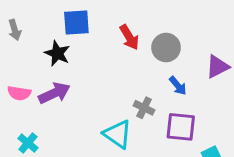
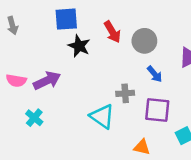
black star: (57, 53) -> (79, 46), moved
gray cross: (144, 108) -> (125, 93), turned -30
cyan cross: (28, 143) -> (34, 118), moved

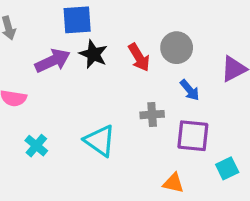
red arrow: (112, 32) -> (139, 57), moved
purple arrow: (47, 81) -> (53, 61), moved
cyan triangle: (102, 116) -> (100, 141), moved

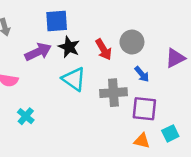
gray cross: (152, 115) -> (113, 93), size x1.5
cyan triangle: (100, 141) -> (74, 79), moved
orange triangle: (173, 183) -> (142, 141), moved

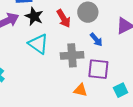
orange triangle: (142, 141) -> (80, 90), moved

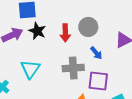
red arrow: (64, 18) -> (65, 33), turned 30
cyan triangle: (38, 44) -> (30, 69), moved, turned 30

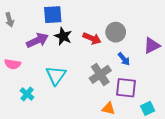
red arrow: (65, 33) -> (92, 38), turned -66
gray cross: (73, 68) -> (100, 74), turned -30

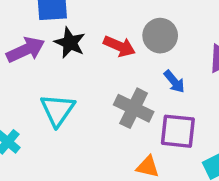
gray cross: (100, 74) -> (134, 108), turned -30

